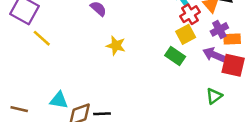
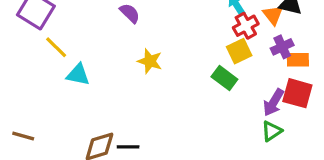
purple arrow: (214, 55) -> (273, 102), moved, turned -85
cyan triangle: (59, 100) -> (78, 75), moved

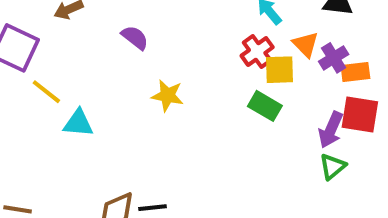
orange triangle: (273, 15) -> (306, 44), moved
red cross: (246, 26) -> (257, 51), moved
yellow square: (239, 51) -> (279, 70), turned 30

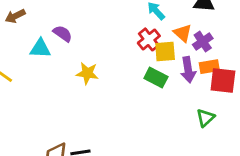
orange rectangle: (355, 72) -> (209, 67), moved
cyan triangle: (78, 123) -> (40, 48), moved
purple arrow: (331, 130) -> (188, 70), moved, turned -30

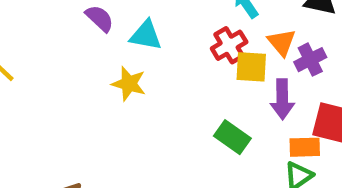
cyan triangle: (40, 48) -> (146, 35), moved
orange rectangle: (209, 67) -> (305, 147), moved
green rectangle: (156, 77) -> (232, 137), moved

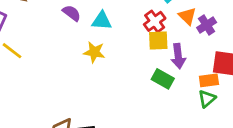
yellow square: (251, 67) -> (158, 40), moved
purple arrow: (282, 99) -> (178, 56), moved

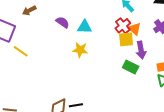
orange triangle: (187, 16) -> (135, 29), moved

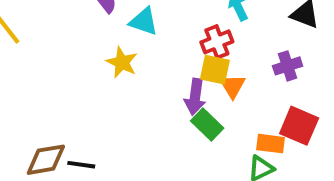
orange triangle: (135, 29) -> (233, 86), moved
purple arrow: (141, 50) -> (195, 97), moved

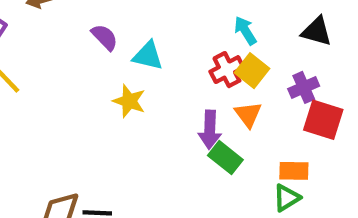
yellow square: (215, 70) -> (252, 71), moved, turned 32
red square: (299, 126) -> (323, 120), moved

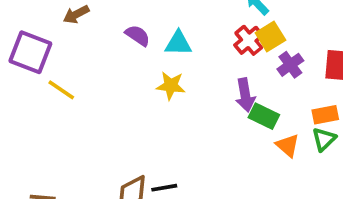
yellow square: (252, 71) -> (270, 37), turned 32
purple cross: (304, 87) -> (290, 65), moved
orange triangle: (248, 114) -> (288, 146), moved

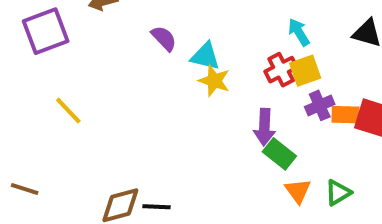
purple square: (30, 52) -> (46, 31), turned 36
yellow star: (171, 86) -> (214, 81), moved
yellow line: (61, 90) -> (68, 111), moved
orange rectangle: (325, 115) -> (345, 115), moved

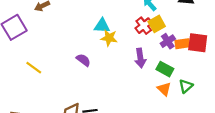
purple semicircle: (164, 38) -> (83, 60), moved
green rectangle: (279, 154) -> (165, 69), moved

